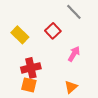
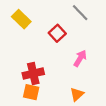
yellow rectangle: (20, 35) -> (21, 19), moved

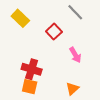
pink arrow: (80, 58) -> (75, 55), turned 119
red cross: (33, 74) -> (32, 69), turned 30

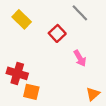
red cross: (32, 69) -> (17, 73), moved
orange triangle: (72, 89) -> (93, 94), moved

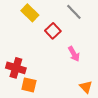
yellow rectangle: (22, 19) -> (30, 13), moved
orange triangle: (93, 94) -> (86, 87), turned -32

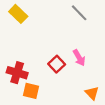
yellow rectangle: (30, 13) -> (18, 14), moved
red square: (53, 31) -> (57, 64), moved

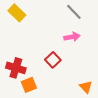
pink arrow: (79, 58) -> (72, 37), moved, turned -70
orange square: (31, 91) -> (29, 85), turned -35

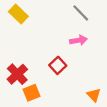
red cross: (16, 68) -> (17, 74), turned 30

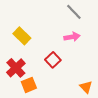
yellow rectangle: (18, 14) -> (22, 36), moved

